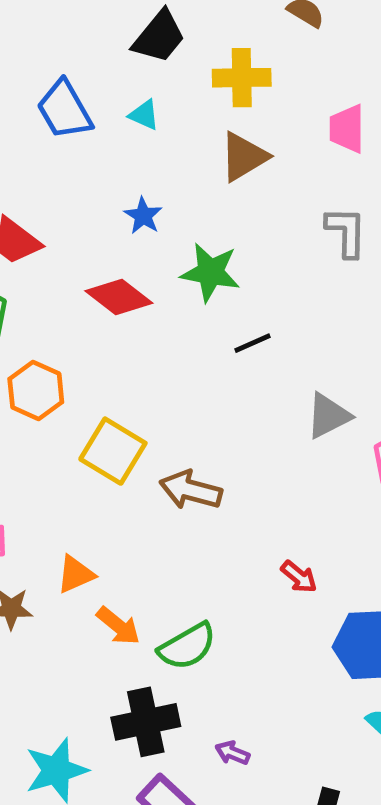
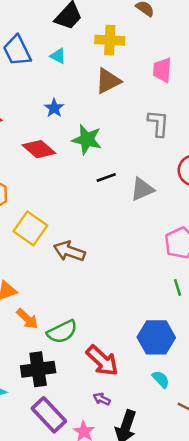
gray triangle: (328, 416) -> (142, 189), moved
red arrow: (299, 577) -> (102, 361), moved, size x1.8
purple arrow: (232, 753) -> (102, 399), moved

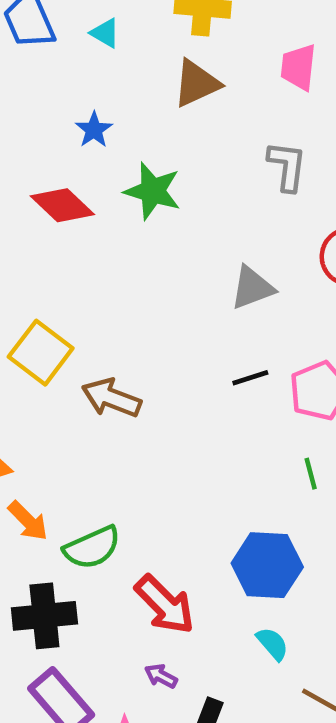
black line: (106, 177) -> (250, 378), moved

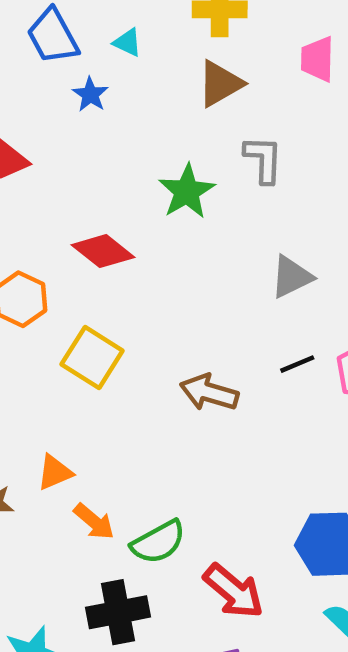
blue star: (94, 130) -> (90, 94), moved
gray L-shape: (287, 166) -> (263, 159), moved
green star: (153, 191) -> (187, 192), turned 30
red diamond: (62, 205) -> (103, 251), moved
brown arrow: (111, 398) -> (209, 392), moved

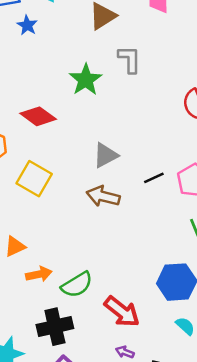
gray triangle: (291, 277) -> (105, 155), moved
orange arrow: (94, 522) -> (39, 274), turned -50

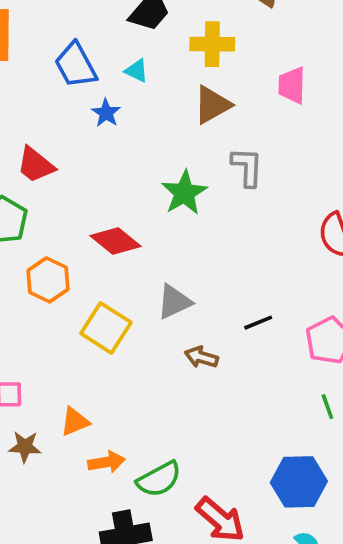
gray triangle: (105, 155) -> (174, 302), moved
black line: (154, 178) -> (258, 323), moved
brown arrow: (103, 196) -> (201, 357), size x0.7

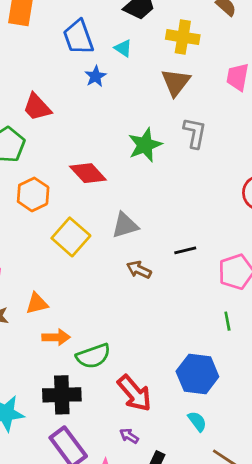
brown triangle: (212, 105) -> (176, 82), turned -32

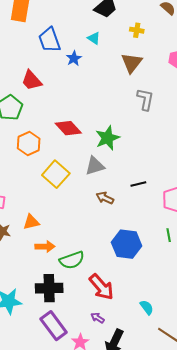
blue trapezoid: (78, 37) -> (49, 40), moved
yellow cross: (183, 37) -> (137, 30), size x0.6
green star: (145, 145) -> (107, 138), moved
blue hexagon: (197, 374) -> (127, 244), moved

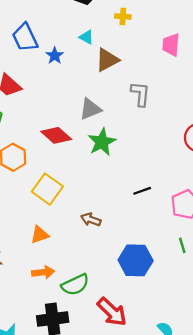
cyan triangle: (94, 38) -> (86, 37), moved
brown triangle: (132, 63) -> (107, 60), moved, turned 30
gray triangle: (95, 166) -> (90, 109), moved
brown arrow: (105, 198) -> (91, 220), moved
orange triangle: (31, 222) -> (40, 235), moved

